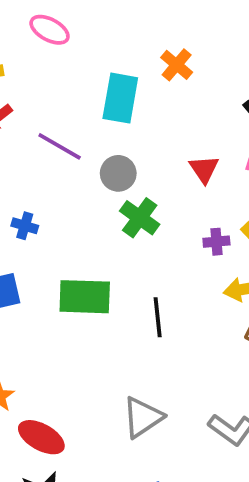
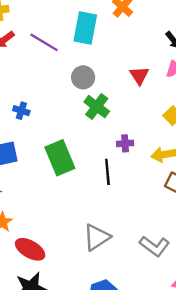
purple line: (60, 146) -> (44, 42), moved
purple cross: (216, 242) -> (125, 143), moved
green rectangle: (85, 297) -> (60, 158), turned 64

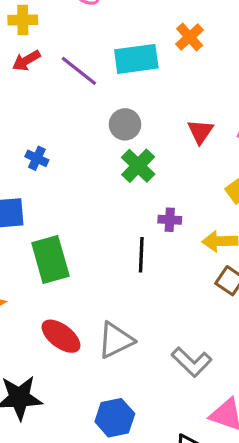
cyan rectangle: (85, 28) -> (136, 59), turned 64
green rectangle: (60, 158) -> (50, 259), moved
red ellipse: (30, 249) -> (61, 336), moved

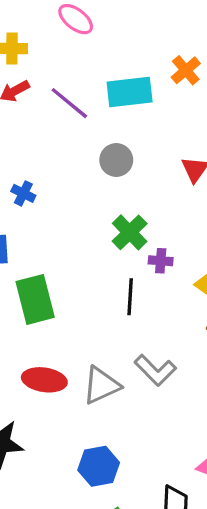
green cross: (138, 166) -> (130, 232), moved
red ellipse: (61, 336) -> (44, 380), turned -30
gray L-shape: (192, 362) -> (155, 370), moved

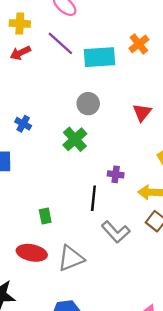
purple line: (69, 103) -> (60, 43), moved
green cross: (130, 232) -> (75, 139), moved
green rectangle: (35, 299) -> (45, 216), moved, size x0.5
gray L-shape: (155, 370) -> (116, 232), moved

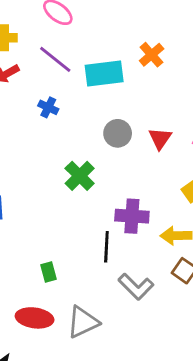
gray circle: (88, 104) -> (118, 133), moved
blue cross: (23, 124) -> (48, 107), moved
purple cross: (116, 174) -> (132, 216), size x1.6

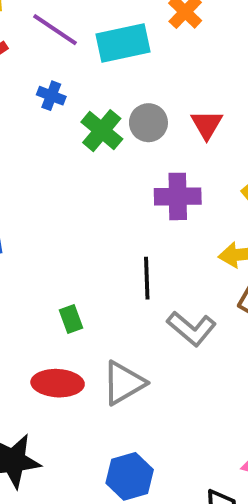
green cross: (80, 176) -> (102, 131), moved
purple cross: (132, 216) -> (178, 196), moved

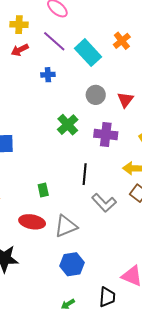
cyan rectangle: (123, 43) -> (88, 53), turned 52
blue cross: (51, 96) -> (48, 75), turned -32
green cross: (102, 131) -> (68, 125), moved
blue hexagon: (130, 476) -> (72, 264), moved

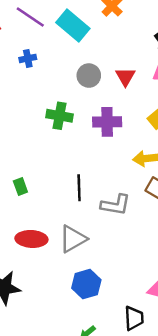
green cross: (68, 125) -> (60, 116), turned -30
black line: (85, 174) -> (79, 188), moved
green rectangle: (43, 190) -> (20, 187), moved
gray L-shape: (104, 203) -> (116, 205), turned -30

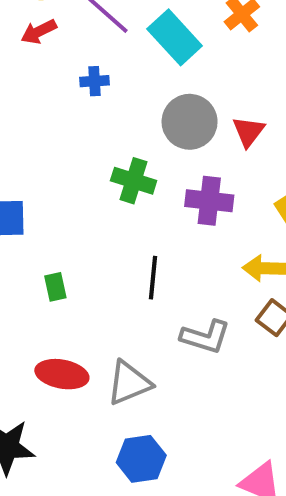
gray circle: (89, 76) -> (190, 122), size x1.4
black line: (79, 188) -> (153, 278), moved

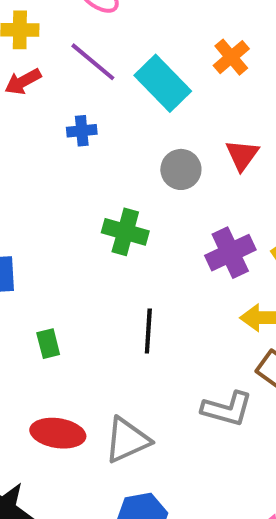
gray circle: (190, 122) -> (181, 169), size x0.7
red triangle: (249, 132) -> (242, 155), moved
purple cross: (209, 201) -> (230, 253), moved, turned -30
gray L-shape: (205, 337) -> (227, 409), moved

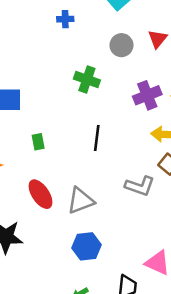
red ellipse: (58, 433) -> (40, 194), turned 44

